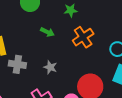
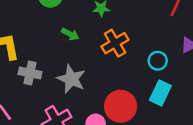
gray star: (50, 67) -> (71, 79), size x1.6

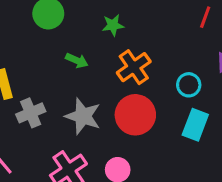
gray cross: (30, 73) -> (31, 113), turned -30
red circle: (121, 106) -> (135, 115), moved

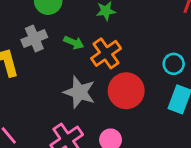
orange cross: (134, 67) -> (106, 53), moved
gray cross: (31, 113) -> (34, 39), moved

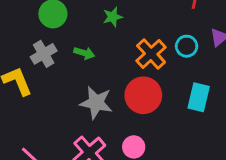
orange cross: (106, 53) -> (151, 54), moved
cyan circle: (174, 64) -> (187, 46), moved

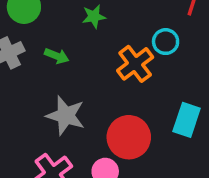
cyan circle: (187, 46) -> (166, 42), moved
red circle: (143, 95) -> (129, 137), moved

